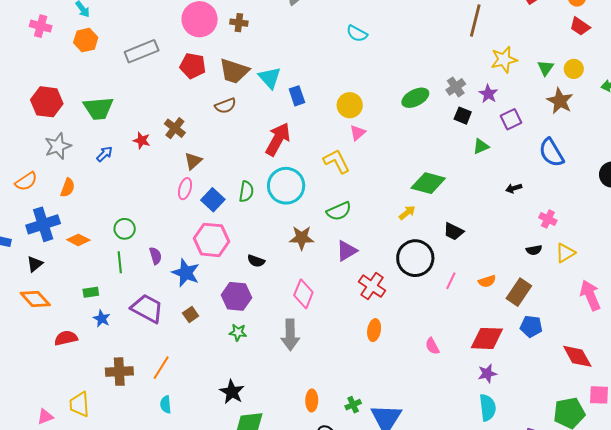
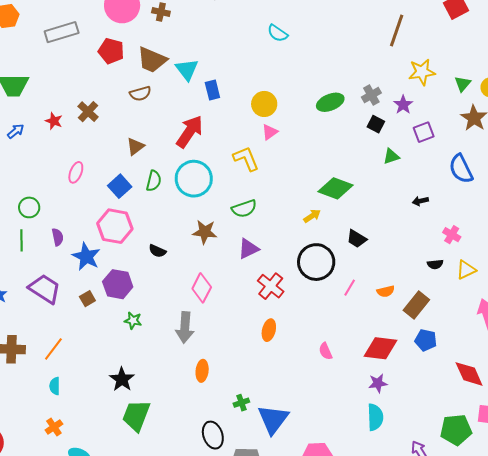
brown triangle: (193, 161) -> (135, 147), moved
pink ellipse: (185, 189) -> (76, 172), moved
purple hexagon: (236, 296) -> (118, 284), moved
orange ellipse: (312, 400) -> (202, 371), moved

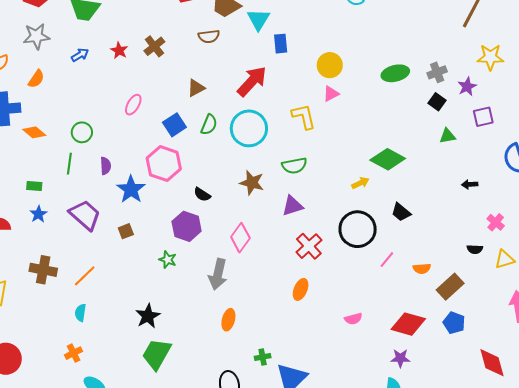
purple hexagon: (118, 284) -> (187, 226), moved
pink semicircle: (325, 351) -> (353, 319), turned -90

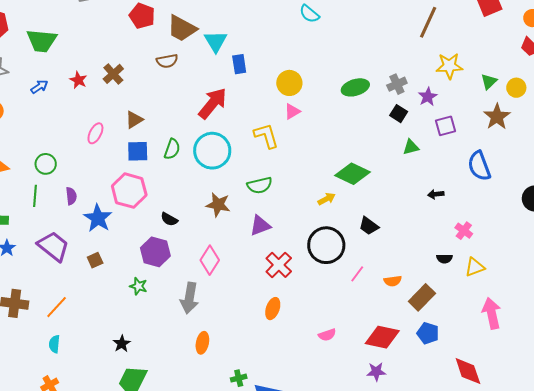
brown triangle: (196, 88) -> (134, 120), moved
blue square: (174, 125) -> (138, 151), turned 35
black star: (148, 316) -> (122, 344), size x0.7

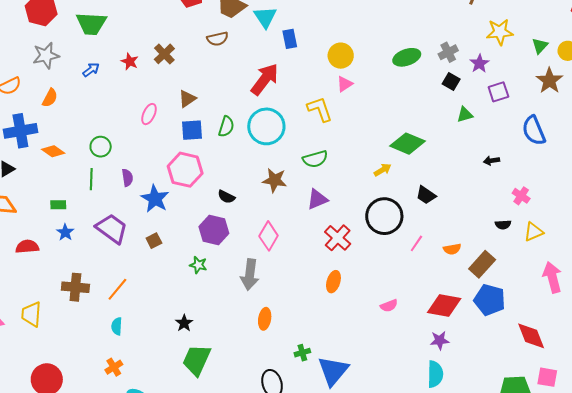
blue pentagon: (428, 333) -> (490, 300), size x1.4

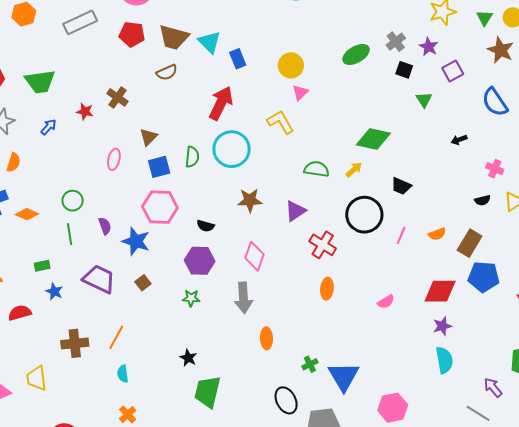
green triangle: (465, 115) -> (424, 100), turned -36
green semicircle: (315, 159) -> (317, 169), moved, turned -145

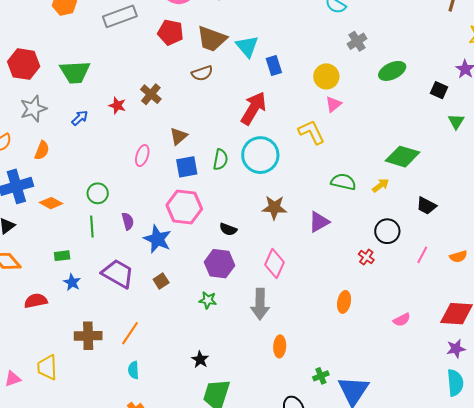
gray cross: (396, 42) -> (357, 41), moved
black circle: (364, 215) -> (387, 231), size x0.7
red cross: (323, 245) -> (366, 257), moved, size x0.6

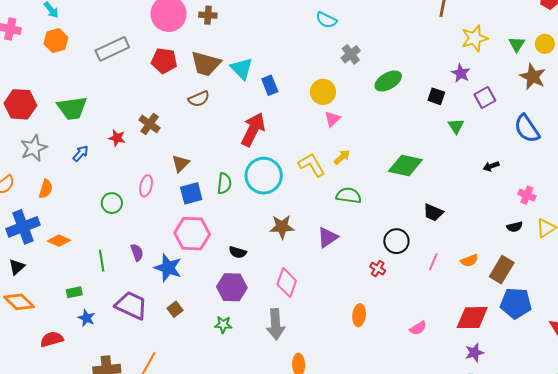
yellow L-shape: (311, 132) -> (312, 165), moved
yellow arrow: (381, 185) -> (342, 157), moved
green circle: (98, 193) -> (112, 203), moved

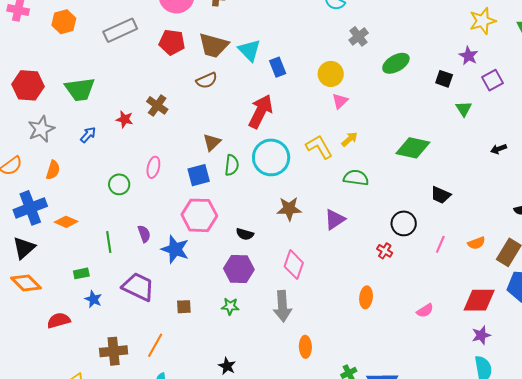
brown triangle: (181, 163) -> (212, 142), moved
black triangle: (17, 267) -> (24, 248), size x1.4
brown square: (175, 309) -> (184, 307), moved, turned 35

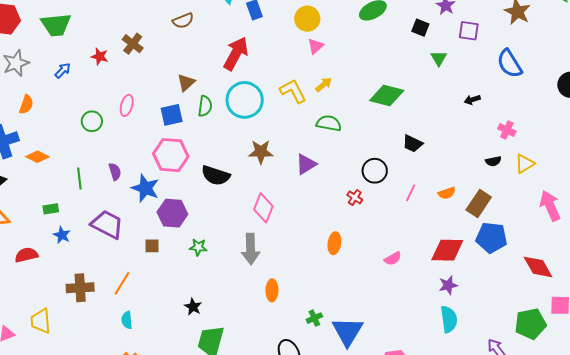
purple square: (493, 80) -> (469, 31), turned 35
black semicircle: (245, 234) -> (216, 176), size x1.6
purple hexagon: (239, 269) -> (172, 213), moved

